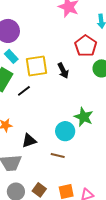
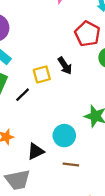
yellow square: (36, 66) -> (42, 74), moved, size x0.7
cyan circle: (65, 131) -> (64, 136), moved

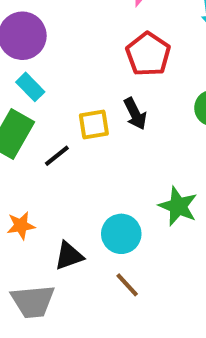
red pentagon: (87, 34) -> (148, 54), moved
brown line: (71, 164) -> (127, 285), turned 35

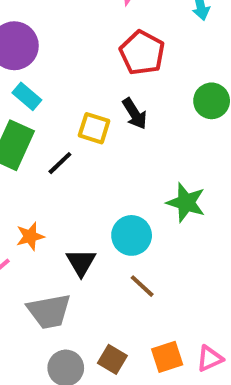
yellow square: (94, 124) -> (94, 128), turned 32
black triangle: (69, 256) -> (81, 262), turned -36

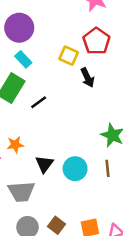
yellow square: (94, 128) -> (69, 56), moved
cyan circle: (132, 235) -> (75, 169), moved
brown line: (142, 286) -> (108, 168), moved, turned 35

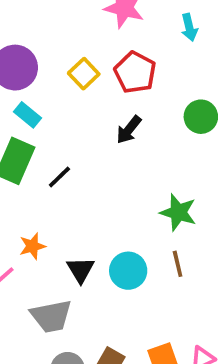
yellow square: (69, 56) -> (84, 74), moved, turned 30
black arrow: (87, 78) -> (129, 130), turned 72

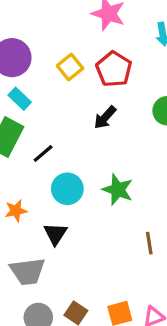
green star: (178, 212) -> (118, 190), moved
brown line: (178, 264) -> (149, 243), moved
cyan circle: (128, 271) -> (67, 189), moved

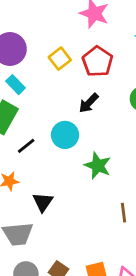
black line: (43, 153) -> (26, 146), moved
cyan circle: (67, 189) -> (65, 135), moved

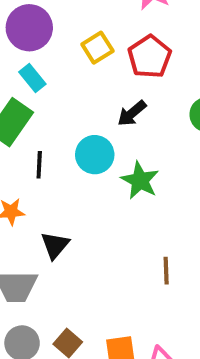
black line: (26, 146) -> (39, 165), turned -54
green star: (98, 166) -> (140, 180), moved

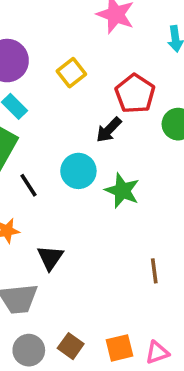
red pentagon: (150, 57) -> (135, 94), moved
black line: (39, 165) -> (28, 185), turned -30

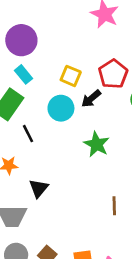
yellow square: (71, 73) -> (71, 76), moved, turned -35
cyan circle: (78, 171) -> (61, 108), moved

